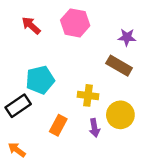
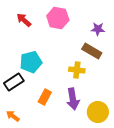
yellow cross: (88, 95) -> (77, 70), moved
yellow circle: (120, 115) -> (98, 112), moved
purple arrow: (95, 128) -> (73, 99), size x1.5

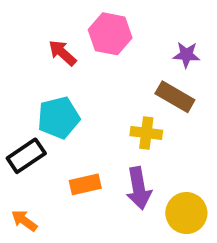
red arrow: (24, 20) -> (62, 53), moved
orange rectangle: (45, 97) -> (85, 184), turned 49

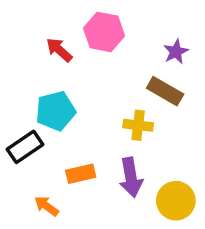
purple star: (186, 55) -> (176, 52), turned -30
orange arrow: (24, 221) -> (47, 206), moved

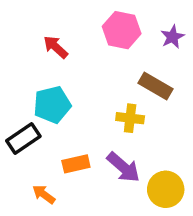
pink hexagon: (104, 32) -> (122, 30), moved
purple star: (176, 52) -> (172, 37), moved
purple arrow: (131, 177) -> (123, 167), turned -39

